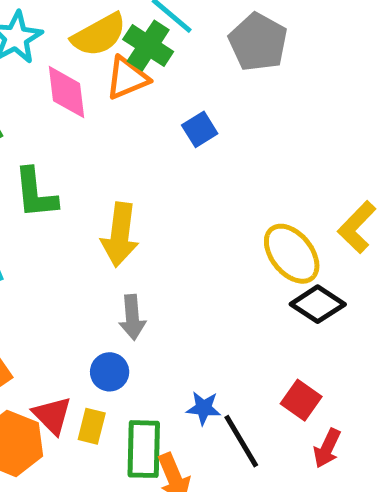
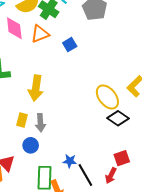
orange triangle: (127, 78) -> (40, 34), moved
red square: (301, 400) -> (122, 158), moved, turned 35
yellow rectangle: (92, 426) -> (22, 120), moved
red arrow: (327, 448) -> (111, 176), moved

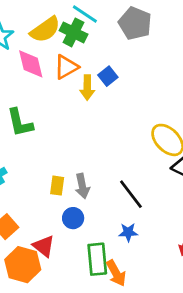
yellow arrow: (36, 88) -> (87, 88), moved, size x0.7
black line: (85, 175) -> (131, 194), moved

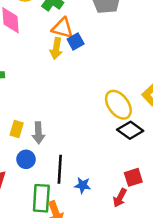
orange triangle: (66, 67) -> (62, 28), moved, turned 35
black line: (131, 194) -> (60, 169), moved, turned 32
blue star: (128, 232) -> (83, 185), moved

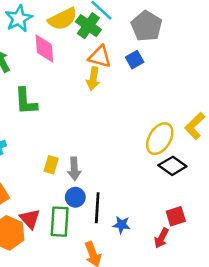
blue square: (76, 41) -> (135, 60), moved
yellow ellipse: (118, 105) -> (160, 139), turned 68
blue circle: (26, 159) -> (75, 197), moved
green rectangle: (41, 198) -> (60, 222), moved

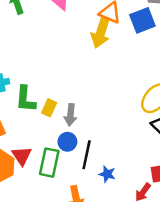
blue square: (135, 60) -> (142, 20), size x1.5
yellow arrow: (93, 79) -> (101, 32), size x1.4
green L-shape: (26, 101) -> (26, 99), moved

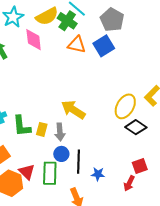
yellow arrow: (101, 32) -> (73, 110), moved, turned 115

